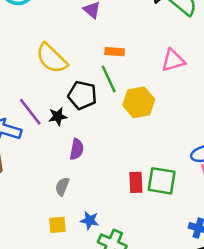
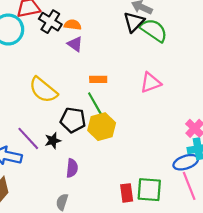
yellow hexagon: (139, 102) -> (102, 127), moved

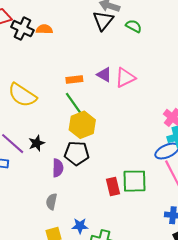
green semicircle: (154, 30) -> (134, 26), moved, size x0.6
purple triangle: (75, 44) -> (104, 75), moved
black pentagon: (73, 120) -> (77, 153), moved

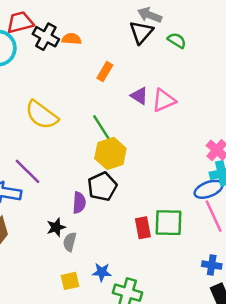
orange rectangle: (74, 80) -> (105, 72), moved, turned -56
black star: (37, 143) -> (56, 227), moved
black pentagon: (77, 153) -> (102, 187), turned -30

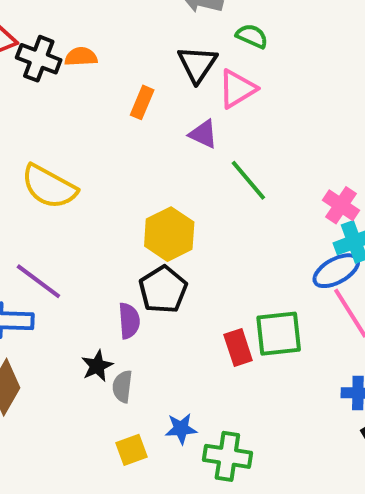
black triangle: (141, 32) -> (197, 64), moved
pink triangle: (164, 100) -> (237, 89), moved
green line: (102, 128) -> (248, 180), moved

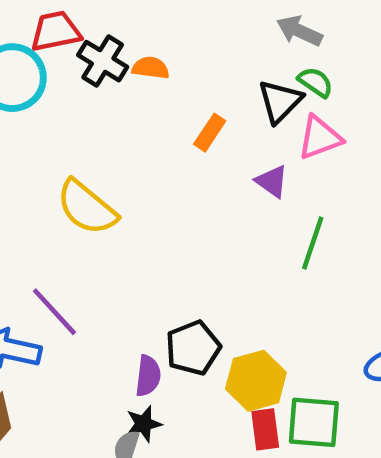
green semicircle: (252, 36) -> (315, 82), moved
green line: (248, 180) -> (313, 243), turned 48
yellow hexagon: (169, 234) -> (256, 381), moved
black star: (97, 366) -> (144, 424), moved

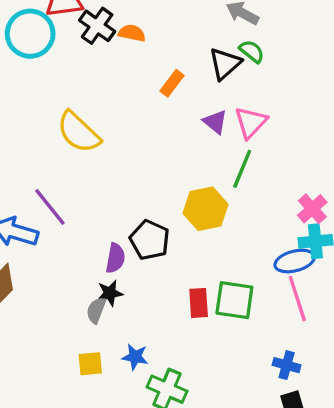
pink triangle: (320, 138) -> (251, 122), moved, turned -30
black pentagon: (193, 348) -> (150, 240), turned -30
yellow hexagon: (256, 381) -> (206, 209), moved

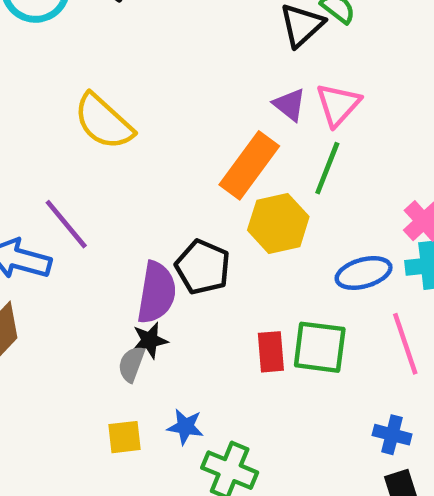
orange rectangle: (172, 83) -> (249, 165), moved, size x1.8
purple semicircle: (115, 258) -> (157, 293), size x1.5
blue ellipse: (295, 261) -> (364, 273), moved

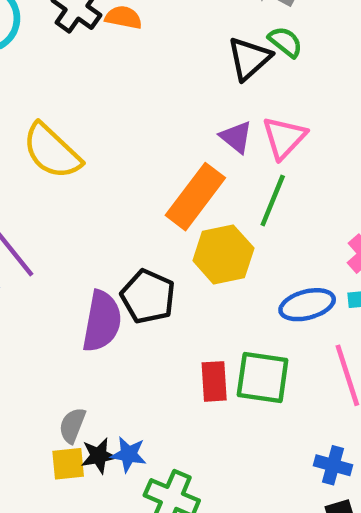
black star: (150, 340) -> (99, 456), moved
gray semicircle: (131, 364) -> (72, 425), moved

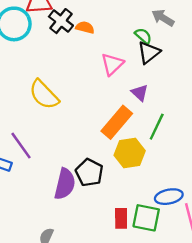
green semicircle: (285, 42) -> (143, 36), moved
pink triangle: (284, 138) -> (112, 64), moved
blue ellipse: (307, 305) -> (169, 197), moved

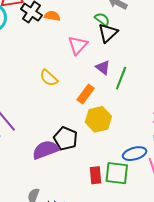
yellow semicircle: (44, 95) -> (49, 78), moved, size x0.7
orange rectangle: (117, 122) -> (86, 94), size x0.7
green line: (157, 127) -> (121, 78), moved
purple semicircle: (65, 184) -> (46, 150), turned -120

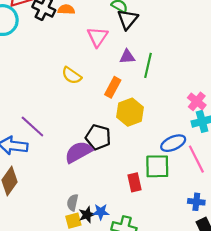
purple triangle: (103, 67) -> (127, 57), turned -35
red rectangle: (95, 175) -> (135, 182), moved

